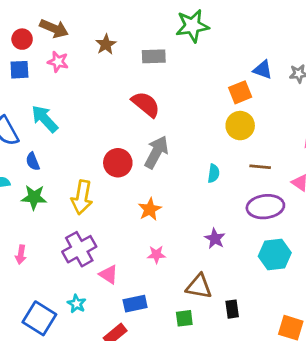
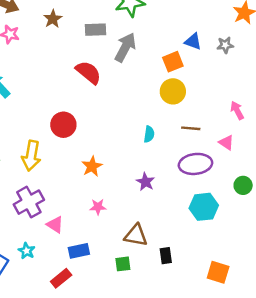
gray arrow: (156, 152) -> (125, 47), moved
purple star: (215, 239) -> (145, 182), moved

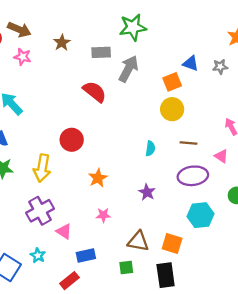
black rectangle: (166, 256) -> (166, 275), moved, size x1.6
orange square: (218, 272) -> (172, 243), moved

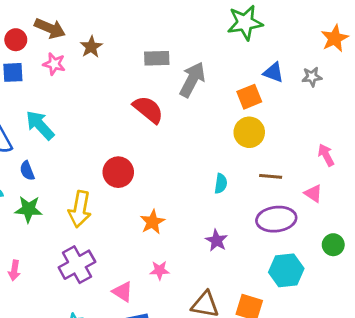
green star: (133, 27) -> (245, 23), moved
brown star: (62, 43) -> (91, 47), moved
pink triangle: (64, 231) -> (123, 292), moved

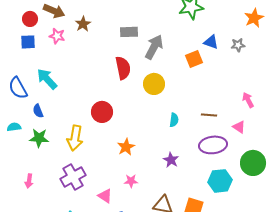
red semicircle: (148, 109) -> (123, 68), turned 40
yellow circle: (249, 132) -> (154, 84), moved
green circle: (333, 245) -> (253, 163), size x1.6

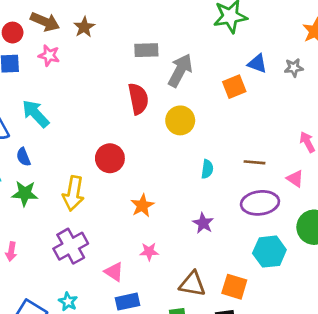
brown star: (83, 24) -> (84, 27), moved

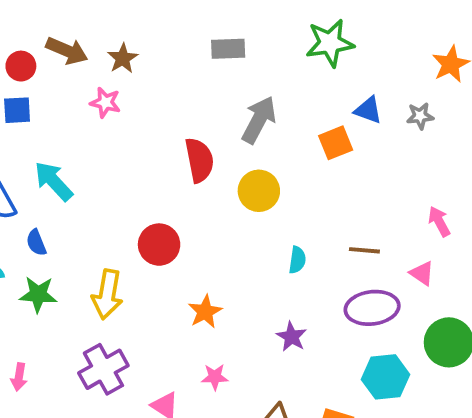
gray rectangle: (146, 50) -> (228, 49), moved
pink star: (49, 56) -> (105, 103), moved

